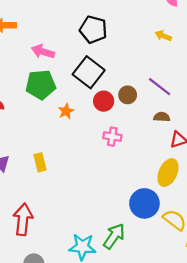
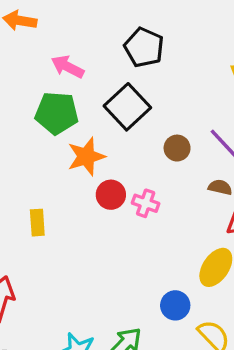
red circle: (104, 101) -> (111, 195), moved
orange star: (66, 111) -> (86, 157), size x1.6
blue circle: (144, 203) -> (175, 305), size x0.7

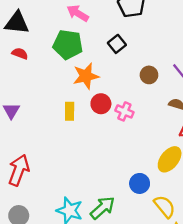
black square: (127, 107) -> (117, 44), size x0.6
yellow rectangle: (37, 223) -> (70, 111), moved

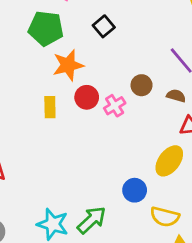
brown circle: (149, 75) -> (142, 85), moved
pink cross: (124, 111) -> (115, 106), turned 36
yellow semicircle: (165, 207) -> (165, 217), turned 145

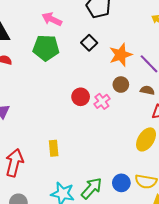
orange star: (68, 65) -> (121, 55), moved
yellow rectangle: (50, 107) -> (54, 148), moved
blue circle: (135, 190) -> (121, 183), moved

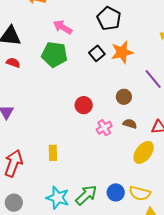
orange star: (121, 55) -> (122, 52), moved
brown semicircle: (147, 90) -> (130, 124), moved
pink cross: (102, 101) -> (104, 128), moved

